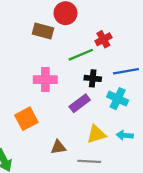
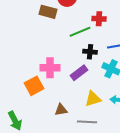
red cross: (103, 39) -> (99, 19), turned 32
pink cross: (45, 80) -> (50, 68), moved

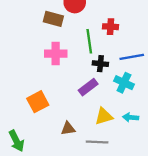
green line: (80, 32) -> (89, 41), turned -75
pink cross: (50, 68) -> (56, 54), moved

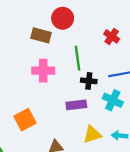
red cross: (111, 27) -> (112, 36), moved, turned 32
purple rectangle: (88, 87) -> (76, 105), turned 30

